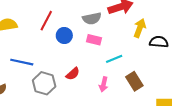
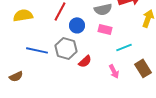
gray hexagon: (44, 83) -> (66, 48), moved
pink arrow: (104, 84) -> (114, 71), turned -40

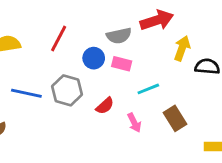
blue circle: (77, 25) -> (94, 58), moved
red semicircle: (85, 61) -> (105, 106), moved

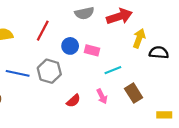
gray semicircle: (119, 36) -> (84, 13), moved
red semicircle: (105, 106) -> (73, 101), moved

